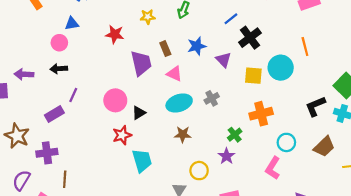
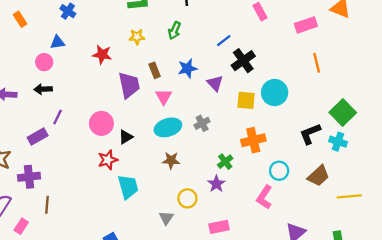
orange line: (305, 47) -> (317, 63), moved
pink triangle: (174, 74) -> (164, 97), turned 35

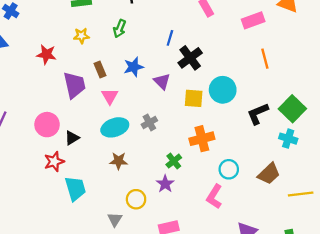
blue line: (224, 41) -> (170, 38), turned -35
black L-shape: (310, 134) -> (258, 114), moved

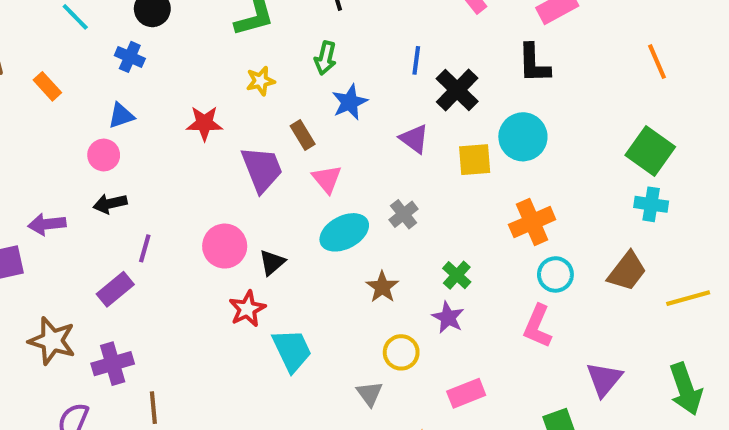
orange line: (265, 59) -> (657, 62), moved
blue star: (134, 67) -> (350, 102), moved
black L-shape: (258, 114) -> (534, 63), moved, turned -60
orange cross: (202, 139) -> (532, 222), moved
brown star: (119, 161) -> (382, 287), moved, turned -30

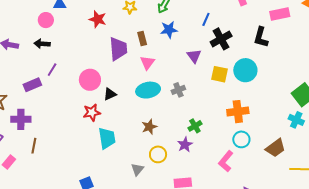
brown star: (382, 287) -> (149, 127), moved

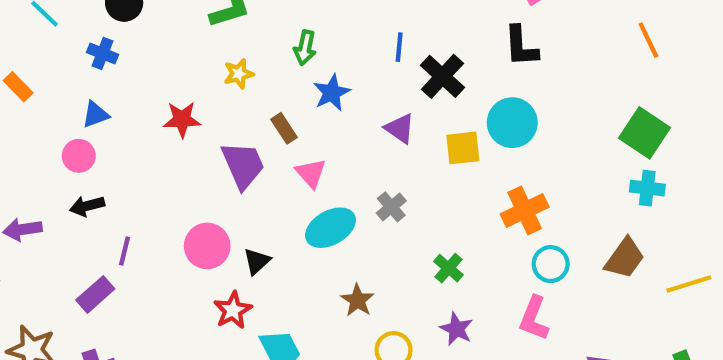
purple star: (185, 145) -> (456, 329), moved

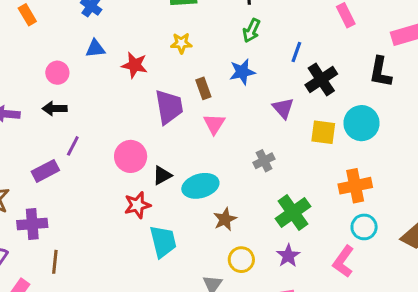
green arrow: (305, 48) -> (251, 31), moved
blue triangle: (95, 115) -> (95, 49), moved
cyan ellipse: (330, 228) -> (200, 186), moved
green cross: (449, 268) -> (293, 213), size x1.6

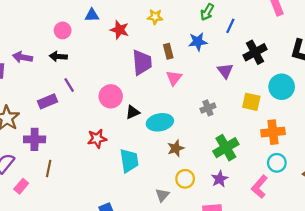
blue line: (296, 52) -> (230, 26), moved
yellow square: (323, 132) -> (251, 102), moved
purple line: (73, 146) -> (69, 85), turned -64
red star: (137, 205) -> (97, 139), moved

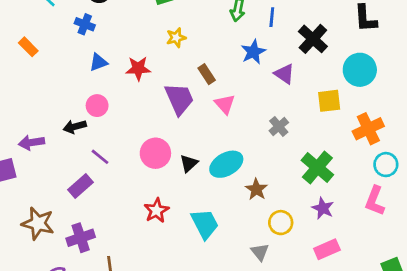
pink circle: (63, 30) -> (97, 106), moved
blue star: (198, 42) -> (253, 52), moved

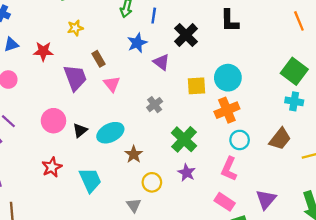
cyan circle: (360, 70) -> (228, 78), moved
pink rectangle: (327, 249) -> (225, 202), moved, turned 54

